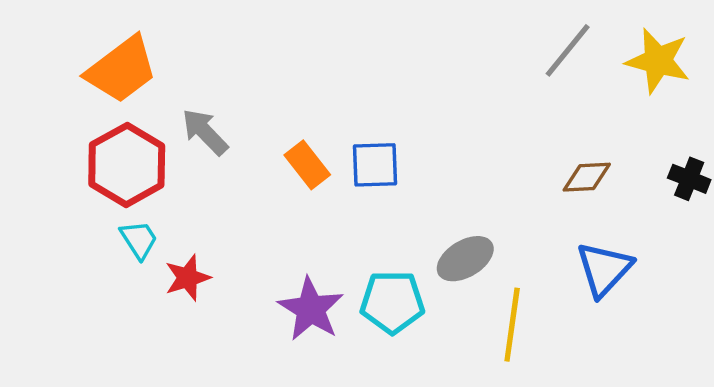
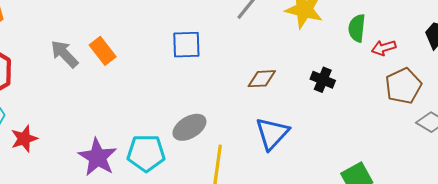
gray arrow: (205, 132) -> (64, 54), moved
orange rectangle: (307, 165) -> (103, 51), moved
blue square: (375, 165) -> (186, 45), moved

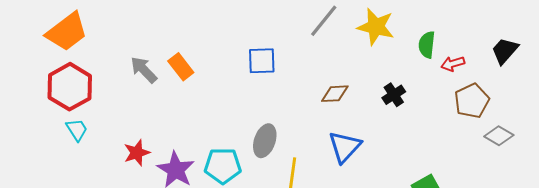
black cross: (323, 80) -> (394, 95), turned 35
gray ellipse: (189, 127) -> (265, 141), turned -40
red star: (24, 139) -> (137, 153), moved

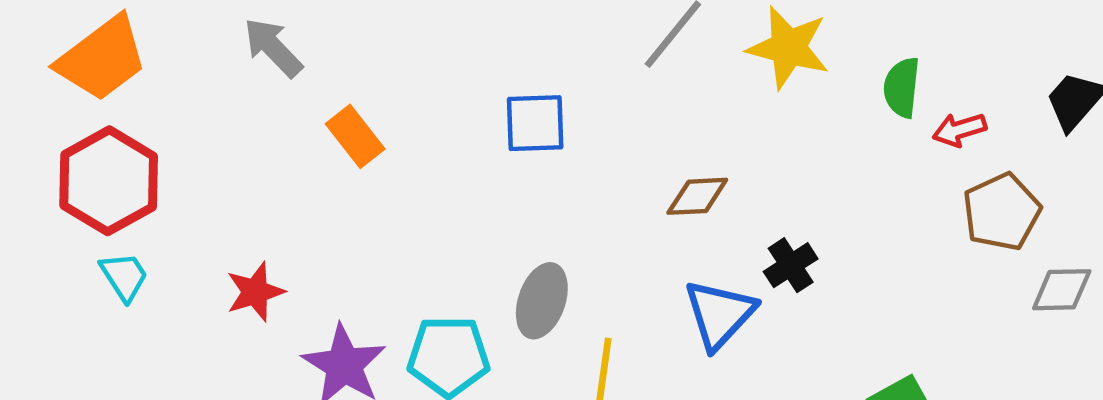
gray arrow: (144, 70) -> (273, 47), moved
black cross: (394, 95) -> (791, 265), moved
gray diamond: (499, 136) -> (1062, 290), turned -32
red star: (137, 153) -> (255, 292), moved

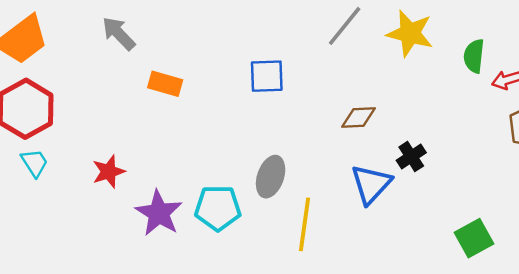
orange rectangle: (355, 136) -> (165, 84), turned -36

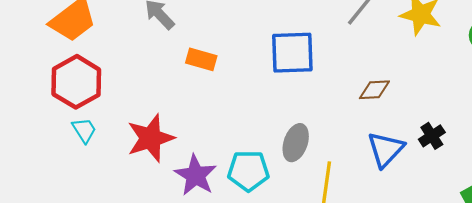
blue square: (267, 76) -> (292, 53), size x1.4
black cross: (411, 157) -> (432, 136), moved
red star: (109, 172) -> (151, 138), size x1.6

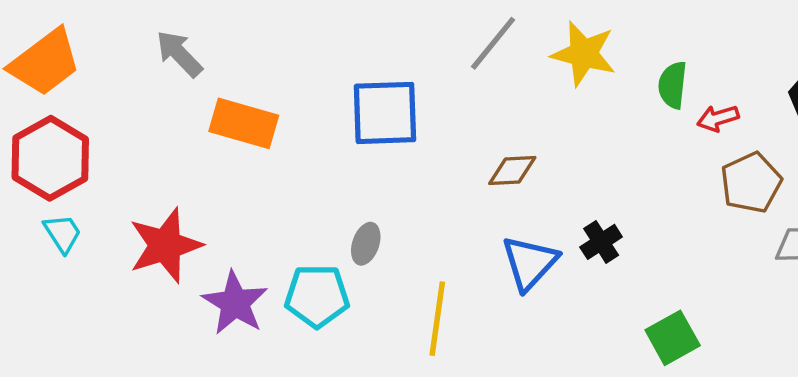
orange rectangle: (201, 59) -> (244, 123), size x1.4
gray ellipse: (296, 143) -> (366, 244), moved, size x0.7

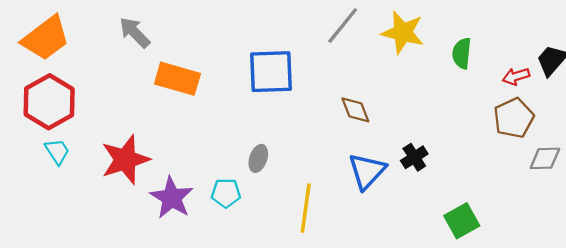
red arrow: (718, 118) -> (516, 76), moved
brown diamond: (512, 170) -> (355, 110), turned 72
cyan pentagon: (317, 296) -> (226, 193), size x0.7

